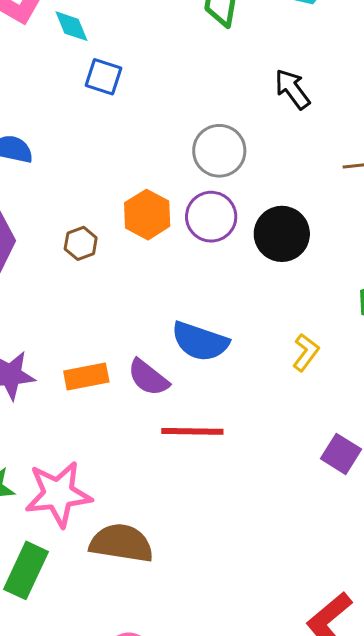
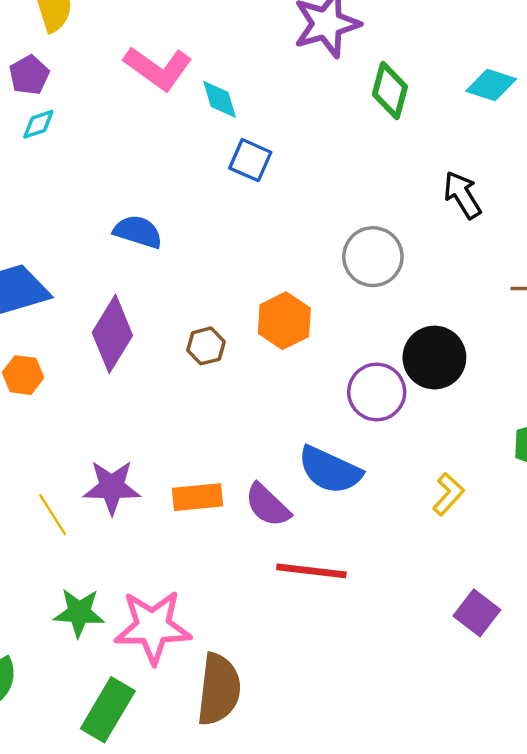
purple circle: (211, 217) -> (377, 392), moved
brown semicircle: (121, 543) -> (219, 689), turned 82

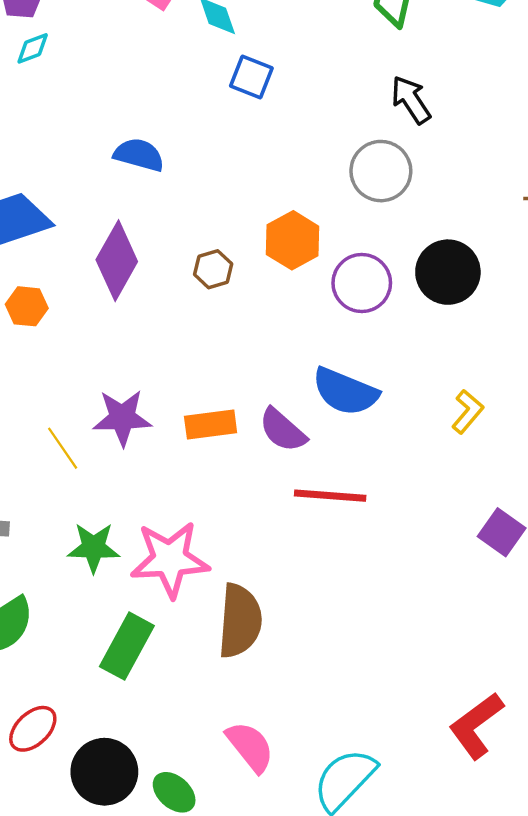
black arrow: (462, 195) -> (411, 100), moved
purple circle: (377, 392) -> (362, 283), moved

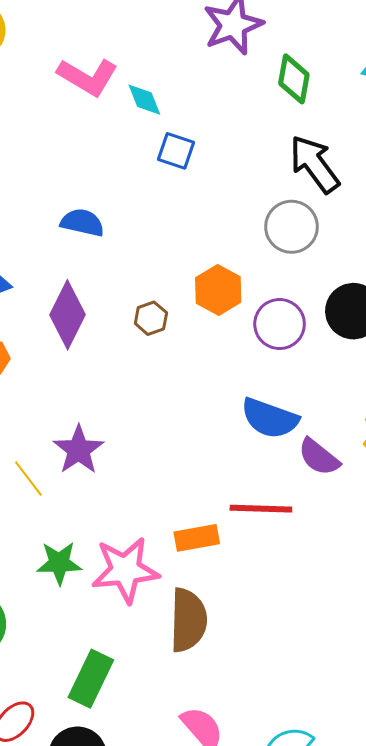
black arrow: (411, 100) -> (314, 164), size x1.4
purple star: (122, 418) -> (79, 450), turned -30
orange rectangle: (211, 425) -> (197, 538), moved
purple semicircle: (283, 430) -> (319, 457), moved
green rectangle: (127, 646) -> (91, 679), moved

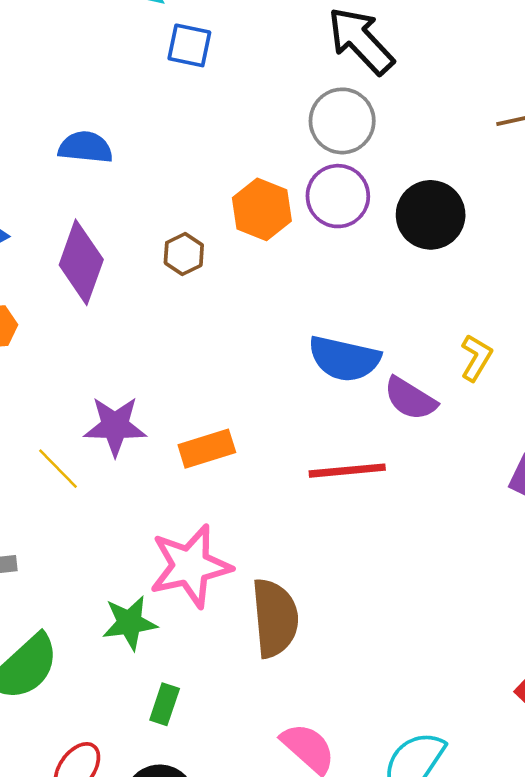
purple circle: (280, 324) -> (338, 196), moved
purple star: (79, 450) -> (115, 426), turned -30
orange rectangle: (197, 538) -> (207, 449), moved
green star: (59, 563) -> (130, 623), moved
green rectangle: (91, 679) -> (165, 704), size x0.6

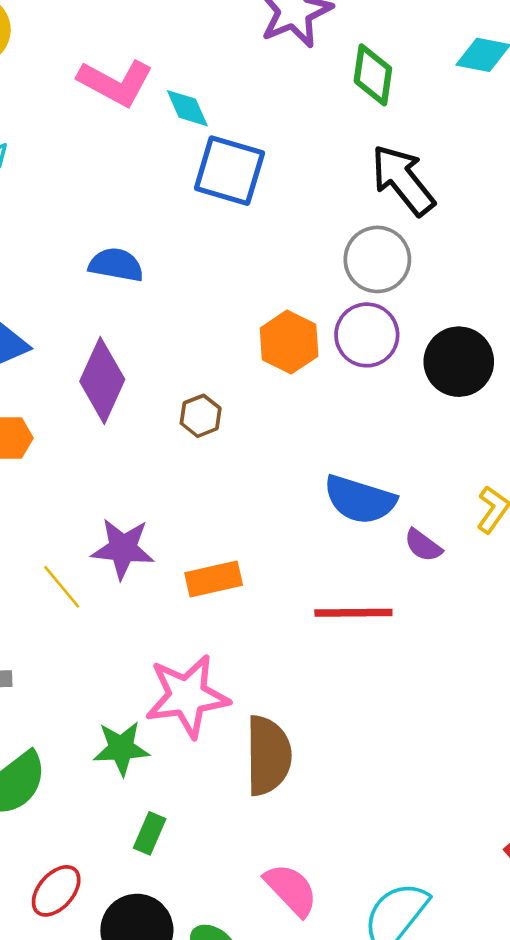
blue square: (189, 45) -> (229, 171), size x1.5
brown hexagon: (184, 254) -> (201, 416), moved
purple semicircle: (410, 399) -> (423, 545), size x0.7

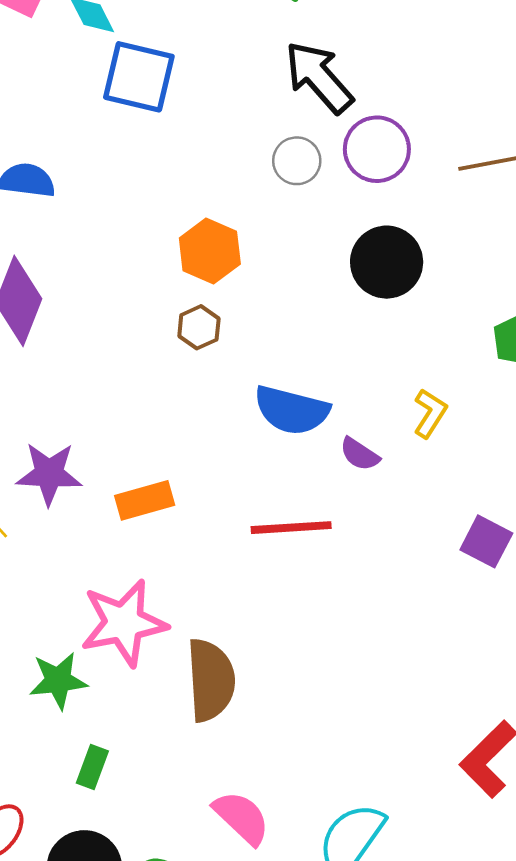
gray circle: (377, 259) -> (297, 161), size x0.7
purple circle: (367, 335) -> (377, 149), moved
brown hexagon: (201, 416) -> (199, 327), moved

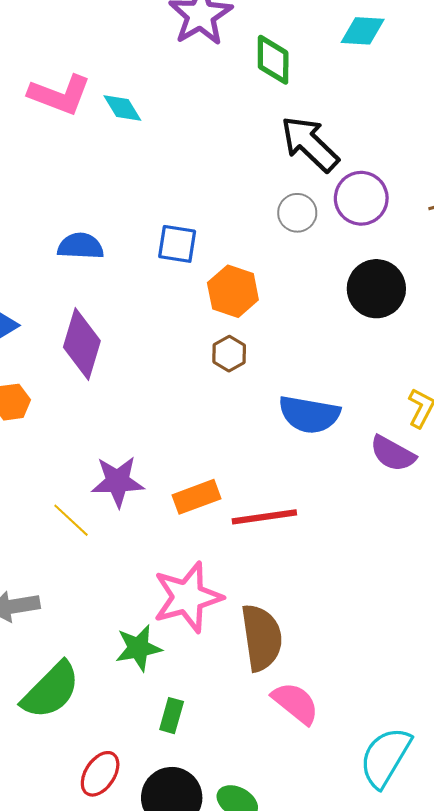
blue square: (139, 77) -> (177, 244), moved, size x0.7
purple semicircle: (360, 454) -> (393, 454), moved, size x1.4
red line: (291, 528) -> (264, 517), moved
pink semicircle: (242, 818) -> (295, 703), moved

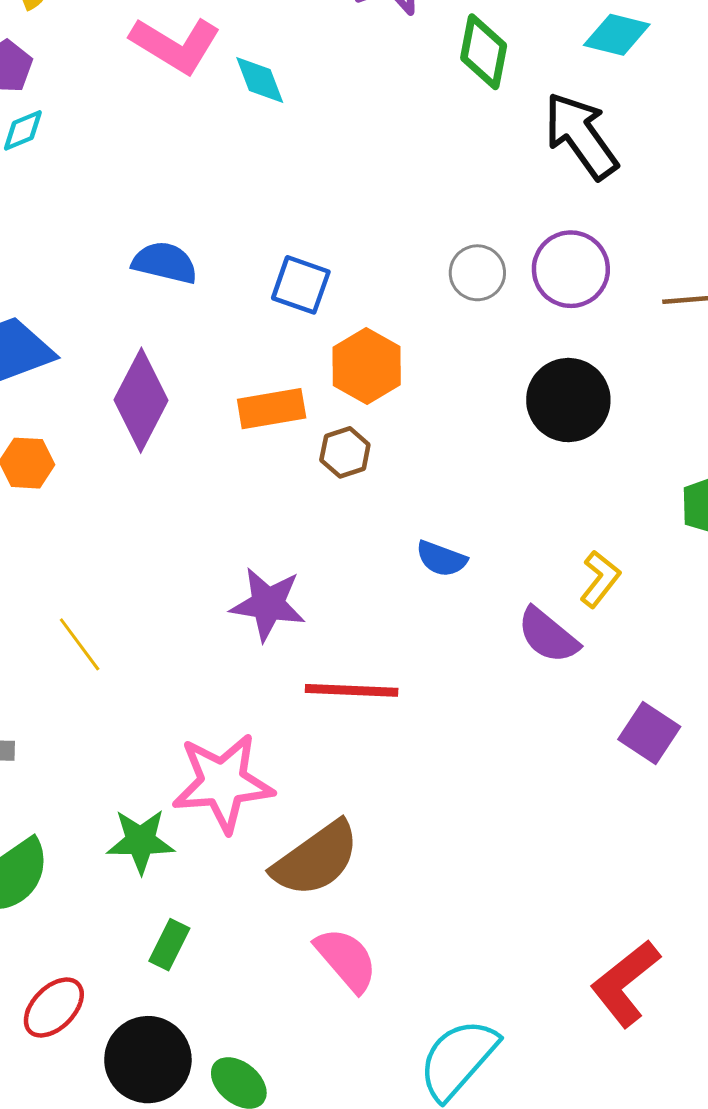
black arrow: (310, 144) -> (581, 136), moved
blue semicircle: (309, 414) -> (441, 559), size x0.6
purple star: (118, 482) -> (268, 604), moved
orange rectangle: (197, 497) -> (272, 409), moved
brown semicircle: (262, 638) -> (316, 859), turned 52

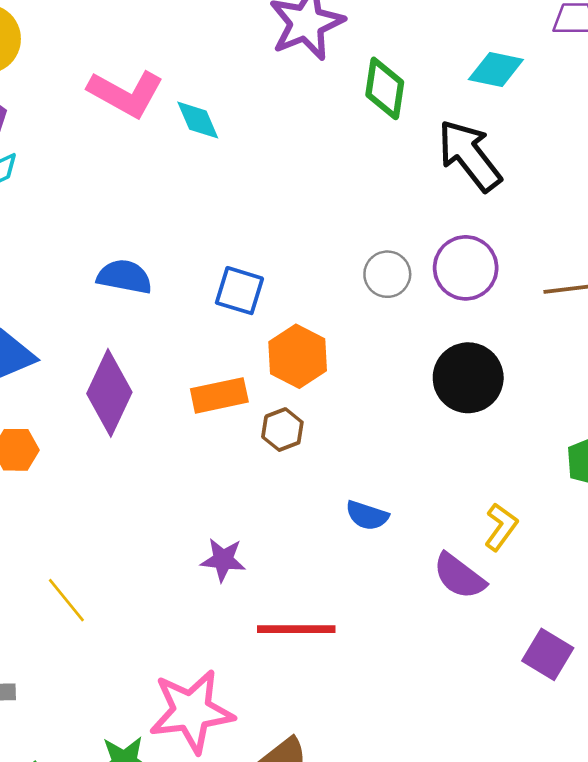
purple star: (268, 604) -> (223, 560), size x0.7

